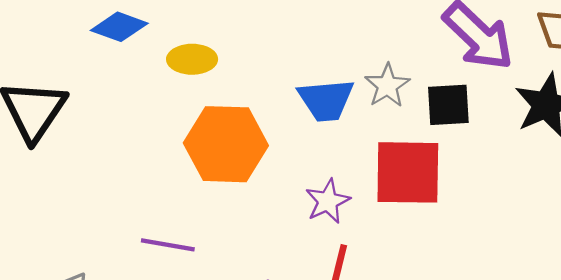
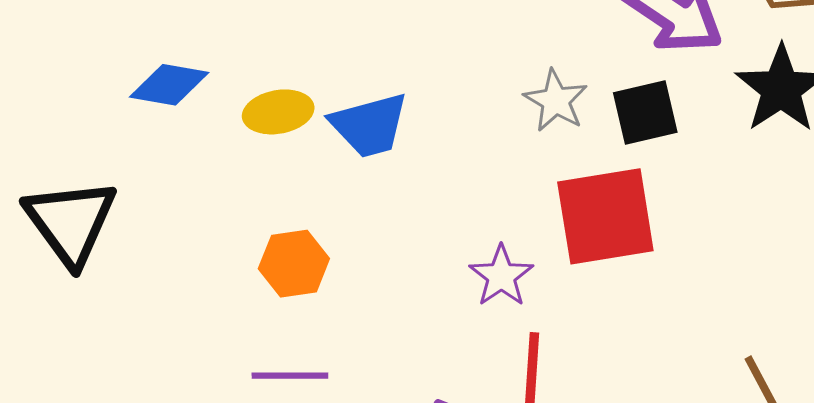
blue trapezoid: (326, 100) -> (369, 125), moved
orange hexagon: (226, 144) -> (294, 264), moved, size x0.6

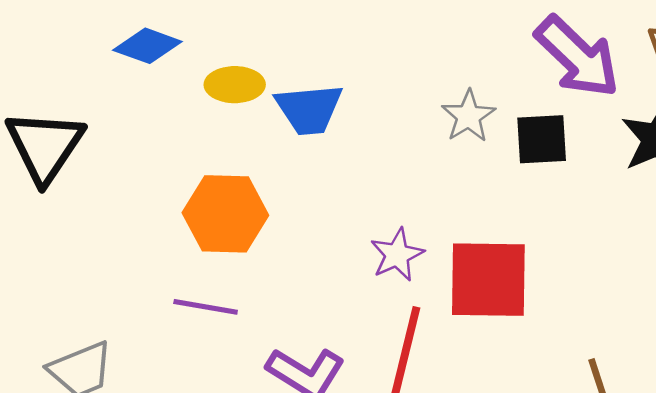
red square: (605, 216) -> (488, 280), moved
orange hexagon: (294, 264) -> (225, 214), size x1.4

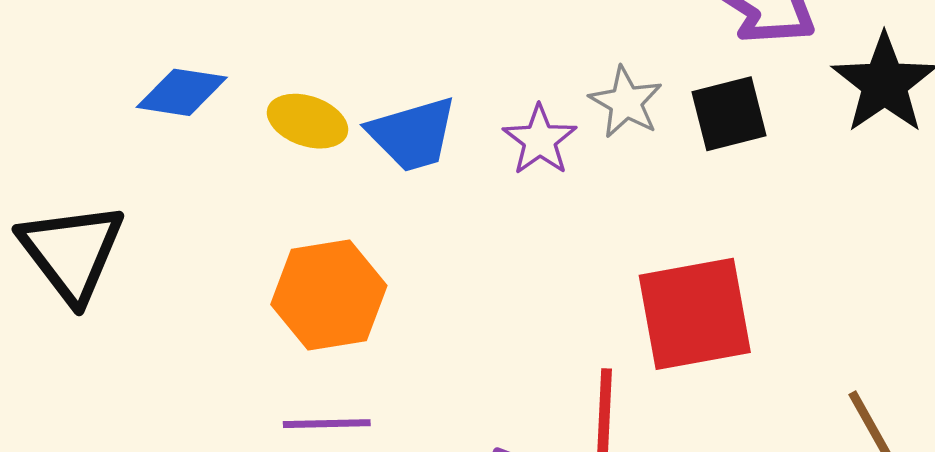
yellow ellipse: (235, 85) -> (308, 121), turned 30
purple star: (397, 255) -> (540, 140), moved

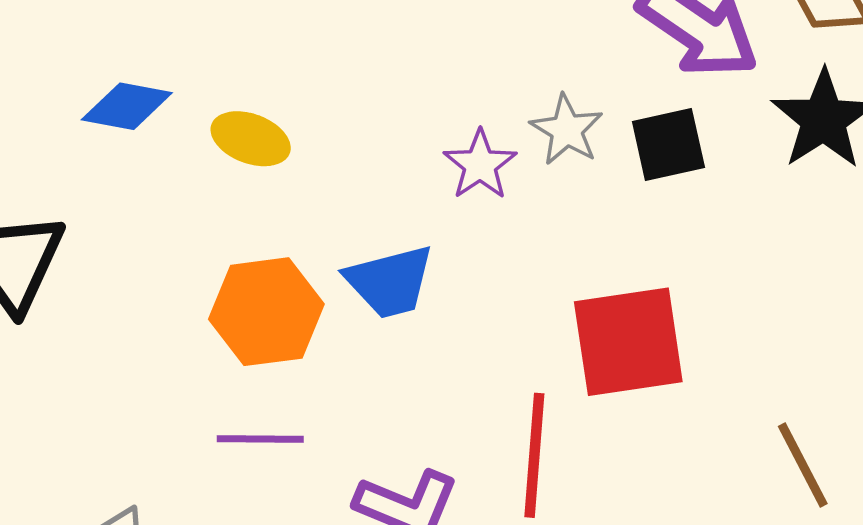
blue trapezoid: (413, 134) -> (390, 282), moved

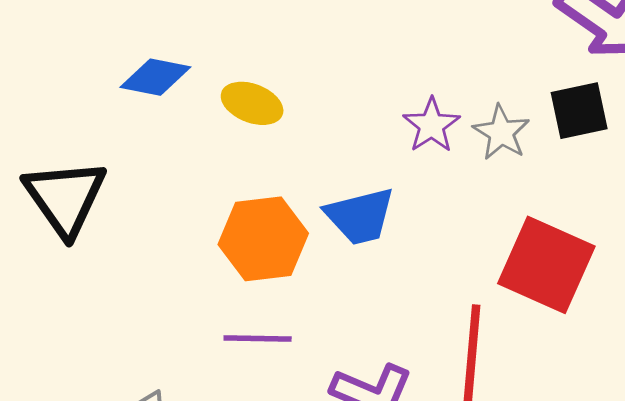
gray star: (567, 130) -> (501, 132), moved
red square: (628, 342) -> (546, 265), turned 32

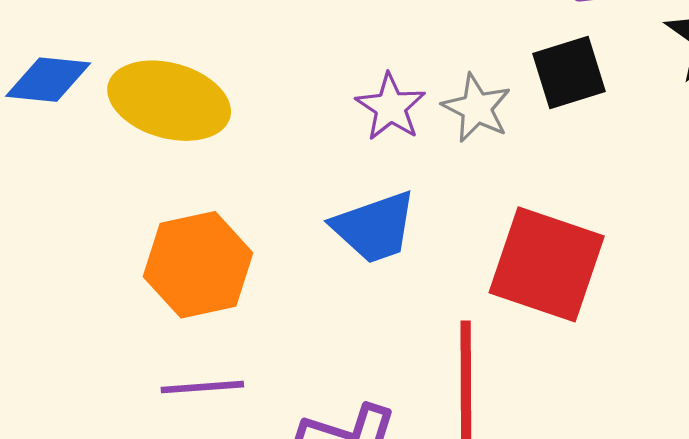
yellow ellipse: (252, 103) -> (169, 101), size x1.6
blue trapezoid: (360, 216) -> (374, 227), moved

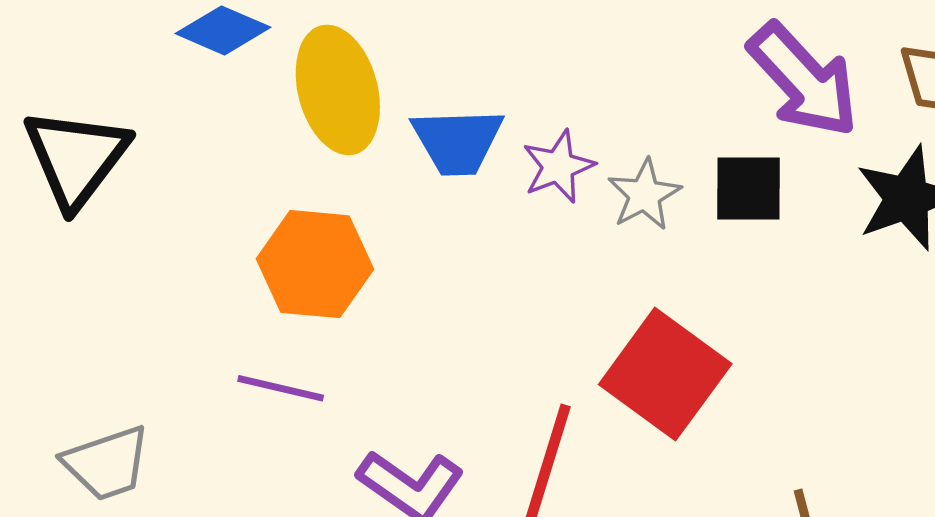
yellow ellipse: (169, 101) -> (338, 90), turned 42
blue trapezoid: (374, 227) -> (457, 141), moved

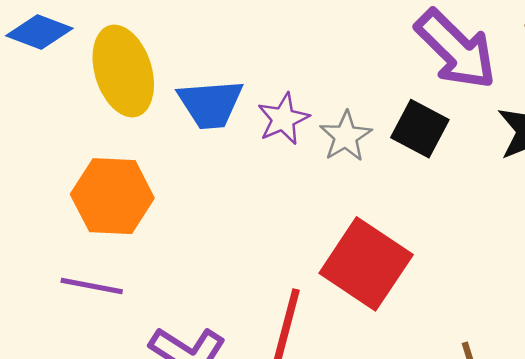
black square: (749, 188) -> (420, 129), turned 30

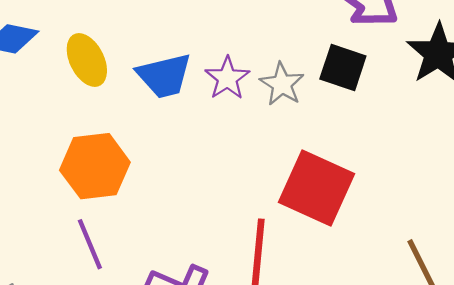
yellow ellipse: (123, 71) -> (87, 60), size x0.7
purple line: (92, 286) -> (90, 244), turned 66

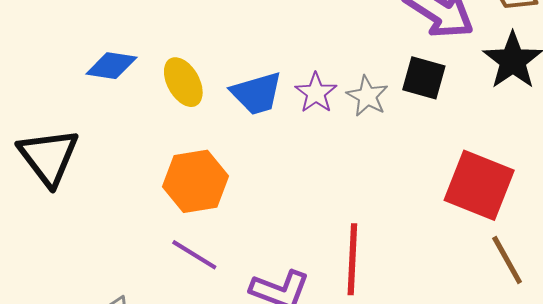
red square: (316, 188) -> (479, 185), moved
purple line: (90, 244) -> (194, 255), turned -33

